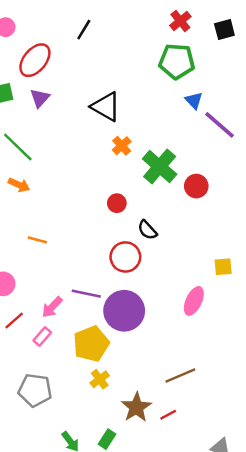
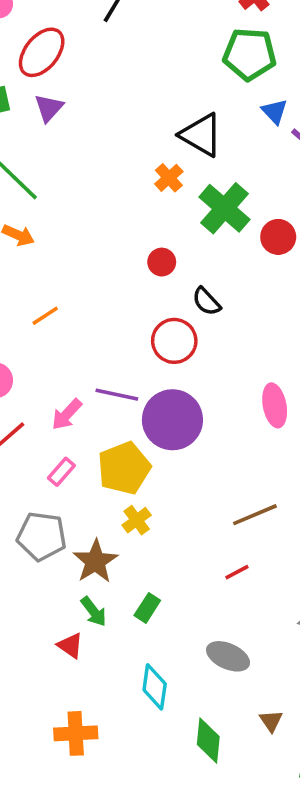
black triangle: (106, 107) -> (201, 135), moved
orange line: (37, 240) -> (45, 316), turned -48
pink ellipse: (194, 301) -> (275, 405), turned -36
pink rectangle: (42, 336) -> (61, 472), moved
brown star: (136, 407) -> (95, 561), moved

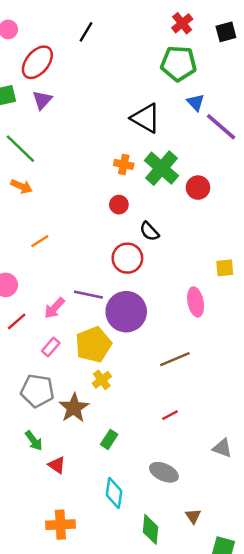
orange cross: (169, 178) -> (124, 164), moved, turned -36
brown line: (255, 515) -> (175, 359), moved
green arrow: (94, 612) -> (34, 441), moved

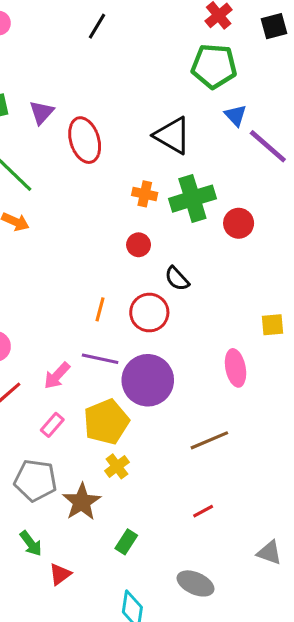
red ellipse: (37, 62) -> (85, 140), moved, turned -56
green cross: (161, 168) -> (192, 199), turned 32
orange line: (40, 241) -> (100, 309), moved, turned -42
red triangle: (57, 465) -> (60, 574), turned 48

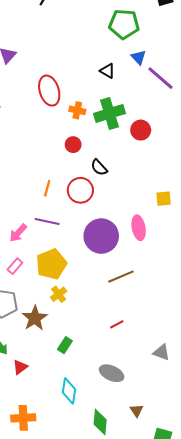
black triangle: (172, 135) -> (107, 71), moved, size x0.6
red ellipse: (85, 140) -> (49, 91), moved
purple circle: (148, 380) -> (101, 236), moved

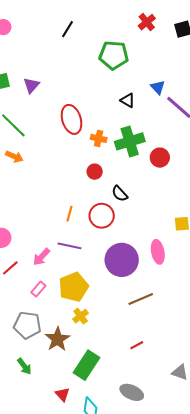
green pentagon: (124, 24) -> (114, 55), moved
green rectangle: (65, 345) -> (87, 365), size x1.8
red triangle: (20, 367) -> (62, 394), moved, turned -35

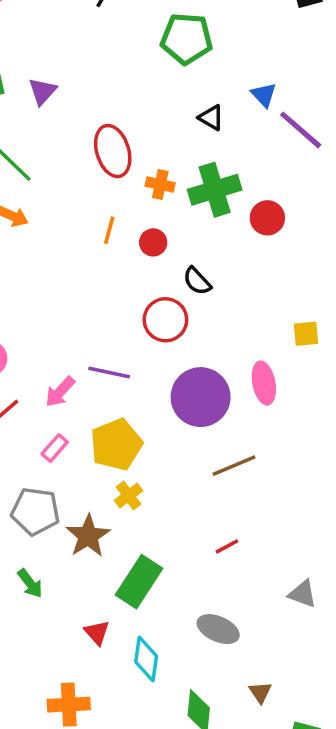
orange line: (70, 214) -> (109, 230), moved

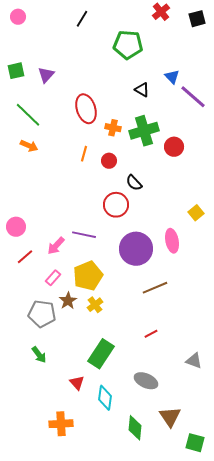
yellow square: (306, 334) -> (196, 213), turned -35
brown star: (88, 536) -> (68, 301), moved, size x0.7
brown triangle: (260, 692) -> (170, 417), size x1.6

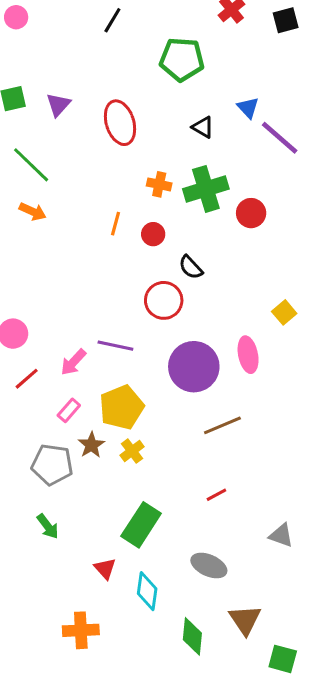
red ellipse: (86, 109) -> (120, 123), moved

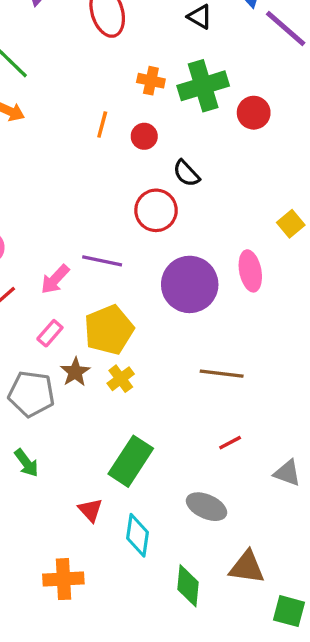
brown line: (222, 425) -> (222, 374), moved, turned 30
red line: (216, 495) -> (230, 443), moved
brown triangle: (245, 620) -> (247, 567), turned -48

